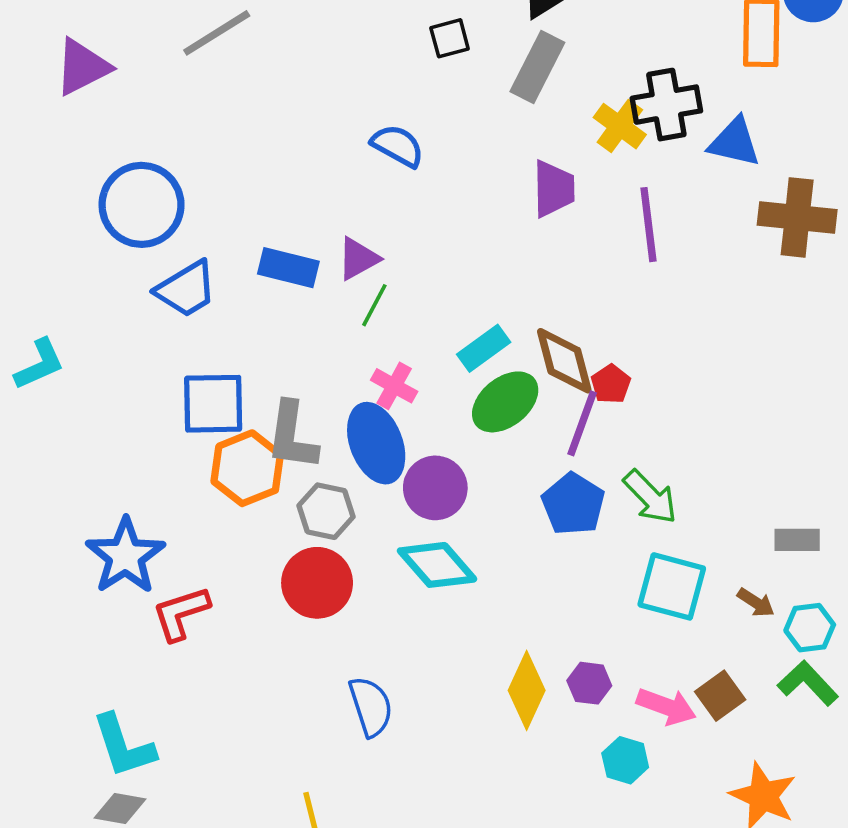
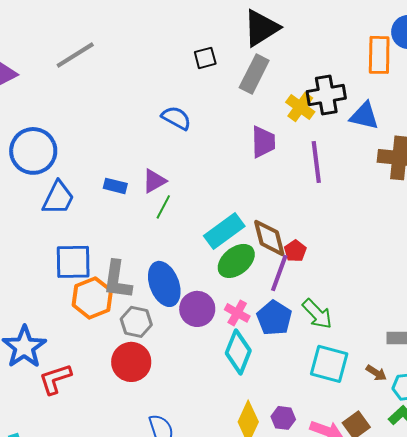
blue rectangle: (288, 268) -> (115, 186), size x0.7
blue trapezoid: (186, 289) -> (58, 198), turned -33
cyan rectangle: (484, 348) -> (224, 231), size x1.4
pink cross: (394, 386) -> (237, 313), moved
cyan diamond: (437, 565) -> (238, 352), moved, turned 63

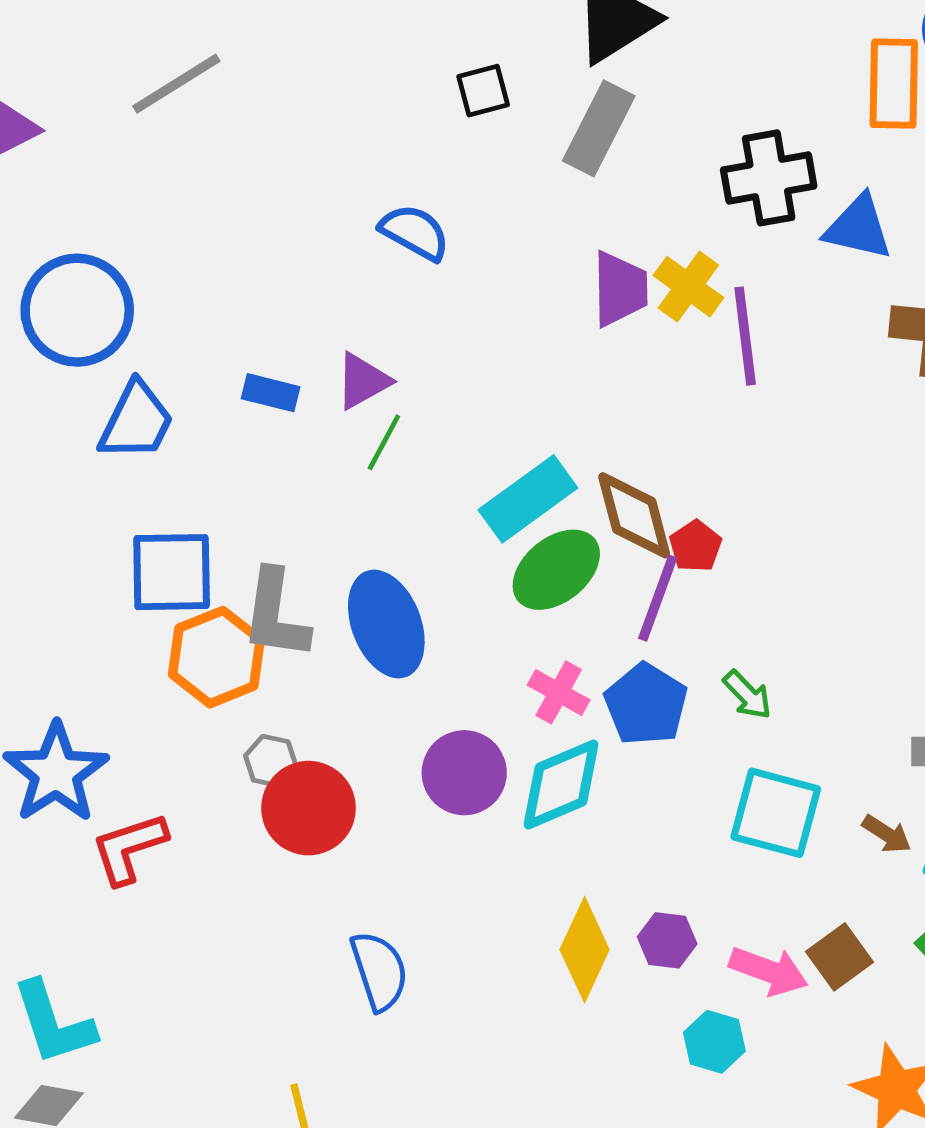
yellow cross: (300, 107) -> (688, 287), moved
purple circle: (197, 309) -> (464, 773), moved
green arrow: (317, 314) -> (747, 695), size x0.7
gray hexagon: (136, 322) -> (271, 761), moved, size x0.7
cyan diamond: (238, 352) -> (561, 785), turned 45

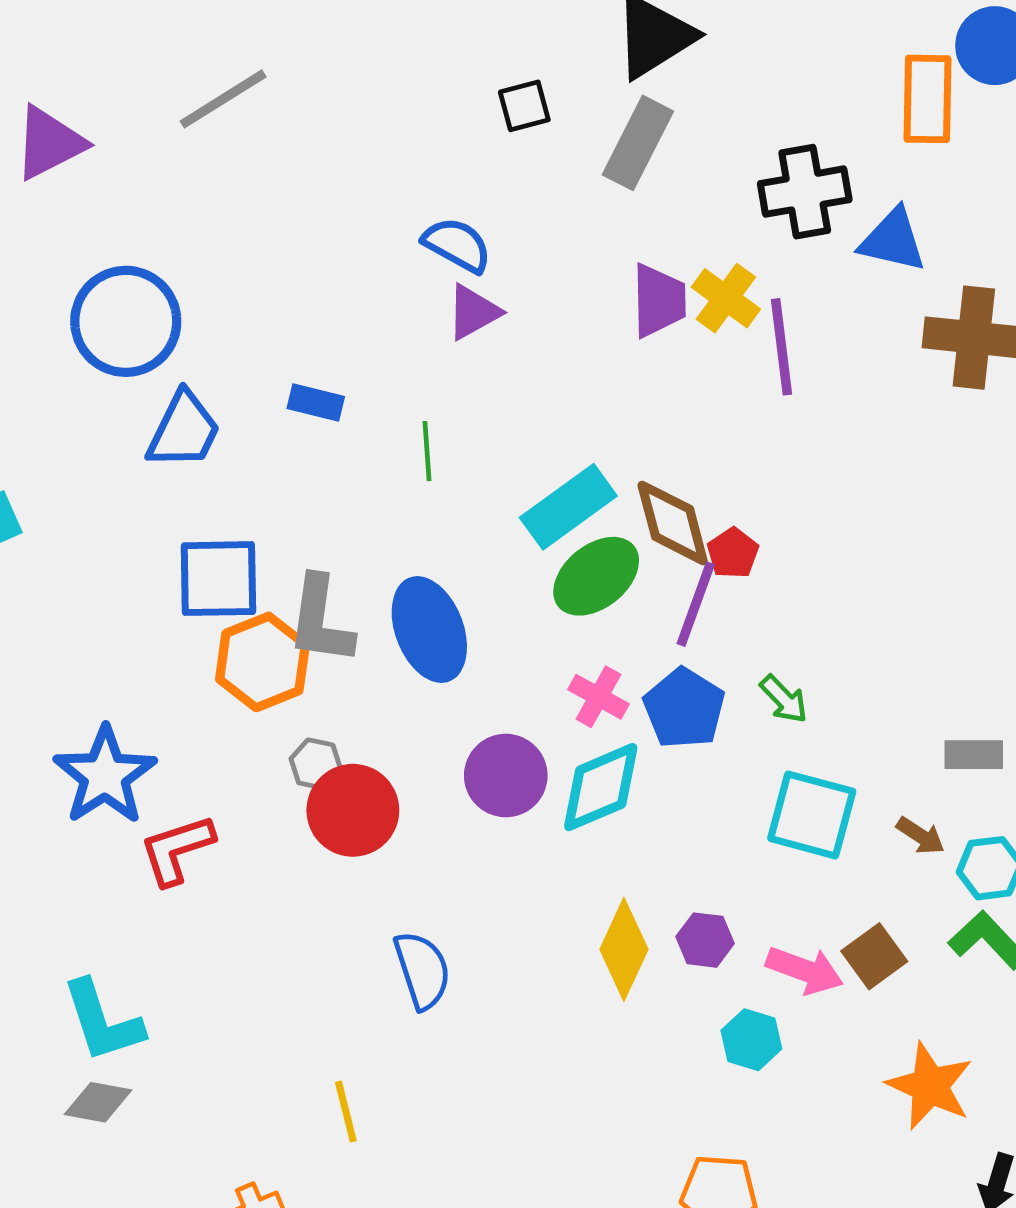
purple triangle: (363, 381) -> (473, 312), moved
green line: (384, 442) -> (427, 451), turned -32

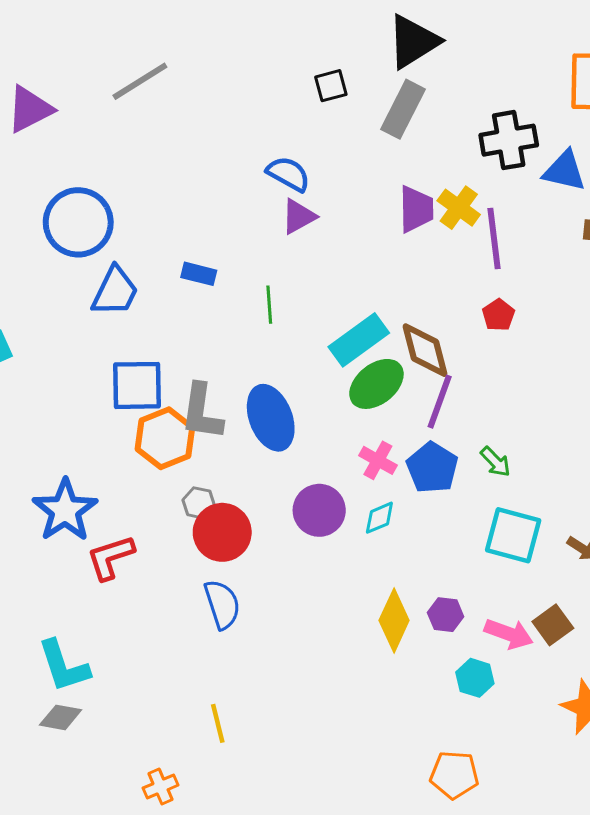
red pentagon: (733, 553) -> (498, 315), moved
cyan diamond: (601, 787) -> (379, 518), size x0.6
blue semicircle: (422, 970) -> (222, 604), moved

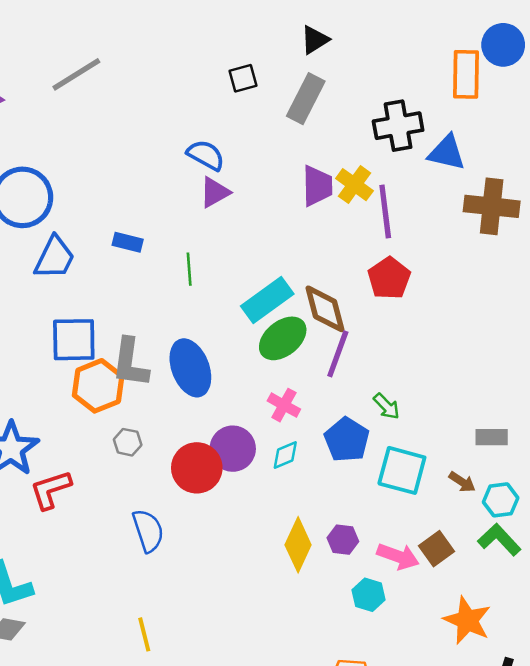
black triangle: (413, 42) -> (315, 40), size x0.6
red pentagon: (498, 315) -> (389, 278), size x1.5
blue pentagon: (432, 468) -> (347, 440), moved
red circle: (222, 532) -> (197, 468), moved

